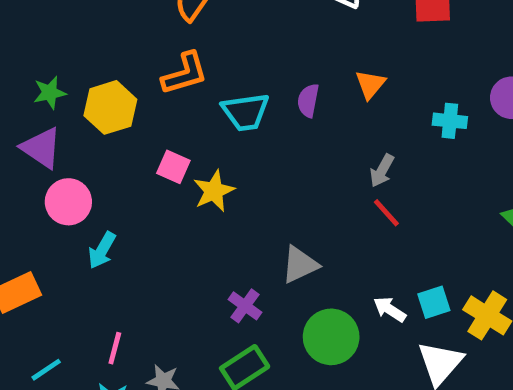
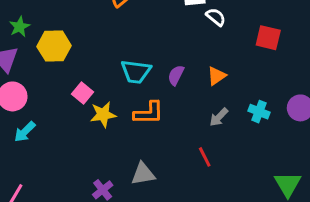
orange L-shape: (185, 73) -> (149, 113), moved
green star: (50, 93) -> (20, 27), turned -30
gray arrow: (382, 171) -> (219, 117), moved

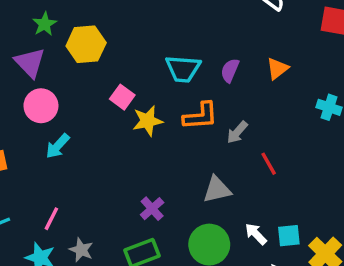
gray arrow: (219, 117) -> (237, 132), moved
gray triangle: (143, 174) -> (217, 189), moved

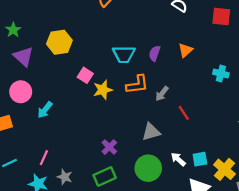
green star: (45, 24) -> (13, 30), moved
pink circle: (41, 106) -> (21, 92), moved

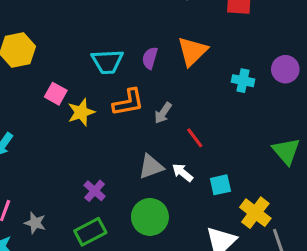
orange triangle: (185, 50) -> (192, 51), size x1.5
white arrow: (178, 159) -> (183, 173), moved
cyan square: (200, 159) -> (220, 185), moved
gray star: (65, 177) -> (35, 223), moved

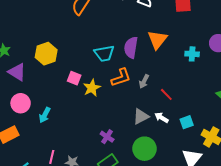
purple semicircle: (150, 58) -> (131, 47), size x1.5

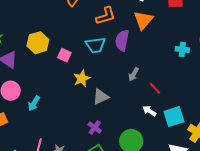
orange triangle: (157, 40) -> (143, 20), moved
pink square: (74, 78) -> (64, 55), moved
orange L-shape: (121, 78) -> (106, 16), moved
gray triangle: (141, 116) -> (101, 97), moved
cyan square: (187, 122) -> (174, 117), size x1.5

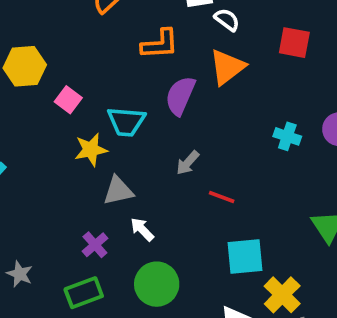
cyan trapezoid: (95, 45) -> (126, 122), moved
red line: (155, 88) -> (222, 197), turned -40
white arrow: (149, 111) -> (142, 229), moved

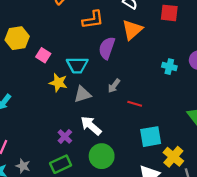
yellow star: (91, 150) -> (58, 83), turned 30
gray triangle: (118, 191) -> (83, 94), moved
white arrow: (142, 229) -> (91, 126), size x1.5
gray star: (20, 274) -> (23, 166), moved

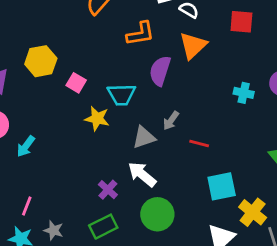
gray triangle: (83, 94) -> (144, 137), moved

